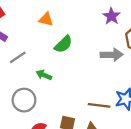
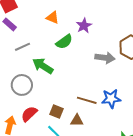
purple star: (111, 16) -> (84, 26), moved
green arrow: (44, 75) -> (43, 66), size x1.5

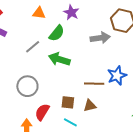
gray line: (23, 47) -> (33, 47), moved
green arrow: (43, 66) -> (59, 59), moved

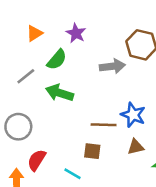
orange triangle: (39, 13) -> (34, 33), turned -40
blue star: (117, 75) -> (133, 115), turned -30
brown square: (68, 102) -> (92, 151), moved
brown triangle: (90, 106) -> (136, 147), moved

